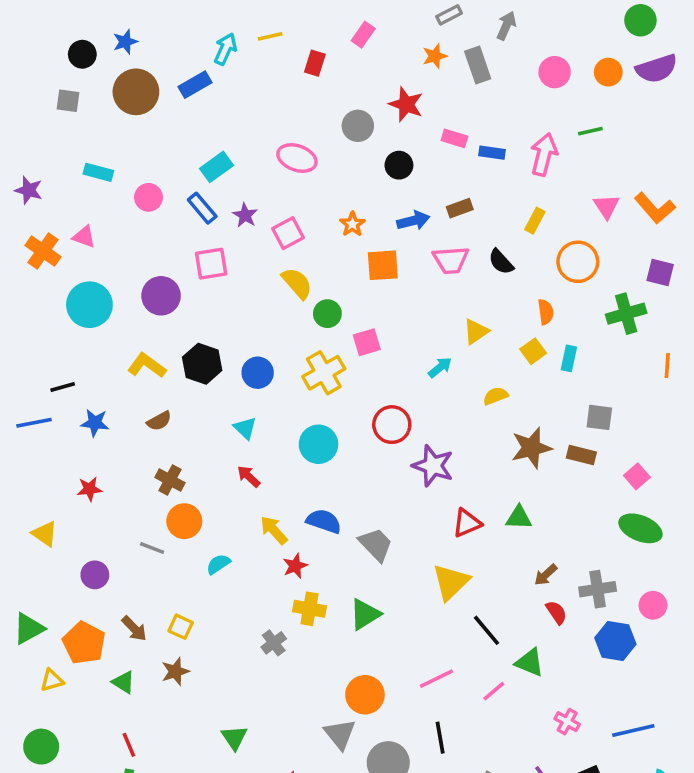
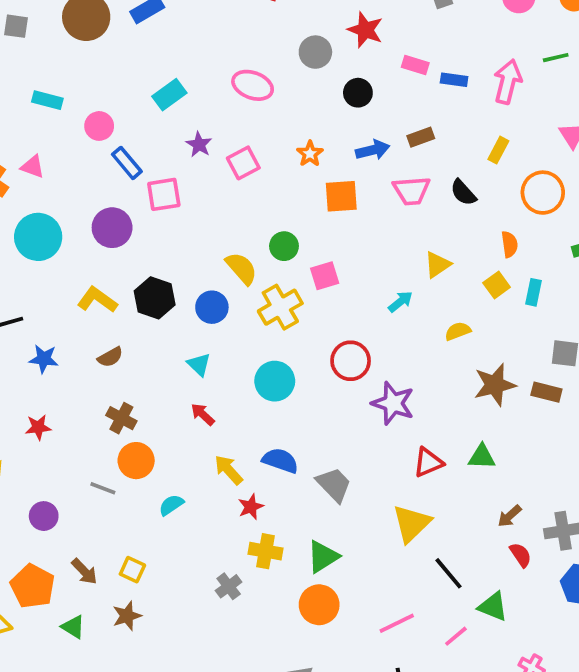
blue rectangle: (202, 208) -> (127, 163), moved
yellow semicircle: (297, 283) -> (241, 268), moved
orange circle: (365, 695) -> (319, 605), moved

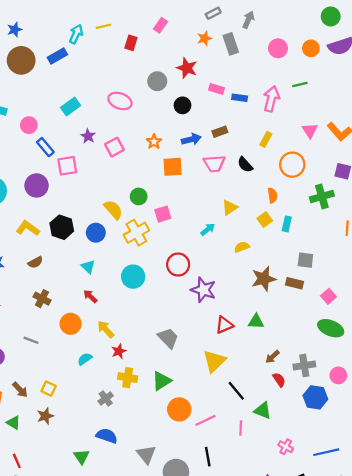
orange circle: (136, 461) -> (71, 324), moved
blue semicircle: (280, 461) -> (107, 436), moved
cyan semicircle: (171, 505) -> (85, 359), moved
orange circle: (319, 605) -> (179, 409), moved
pink line: (456, 636) -> (241, 428), turned -48

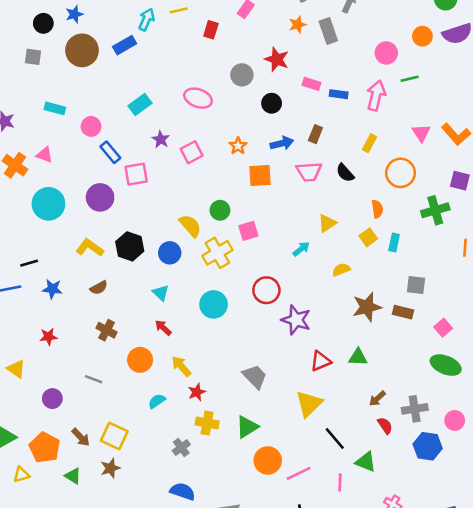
pink circle: (278, 48) -> (386, 53), moved
brown rectangle: (220, 132) -> (315, 134), turned -48
yellow square: (49, 389) -> (114, 436), size x1.5

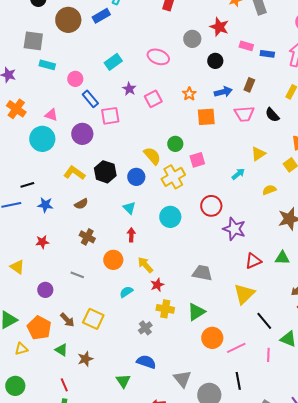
gray square: (33, 57) -> (33, 41), moved, size x1.5
pink triangle: (45, 155) -> (51, 115), moved
red arrow: (163, 328) -> (131, 235), turned 48
gray trapezoid: (255, 377) -> (202, 273), turned -35
brown star: (110, 468) -> (85, 359), moved

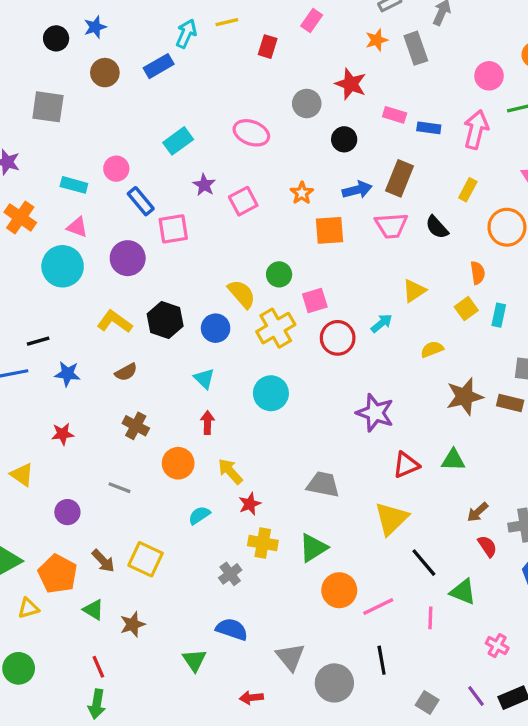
brown circle: (68, 20) -> (105, 73), size x0.7
cyan rectangle: (47, 65) -> (74, 185), moved
brown rectangle: (249, 85) -> (399, 178), size x1.5
red circle: (211, 206) -> (338, 338), moved

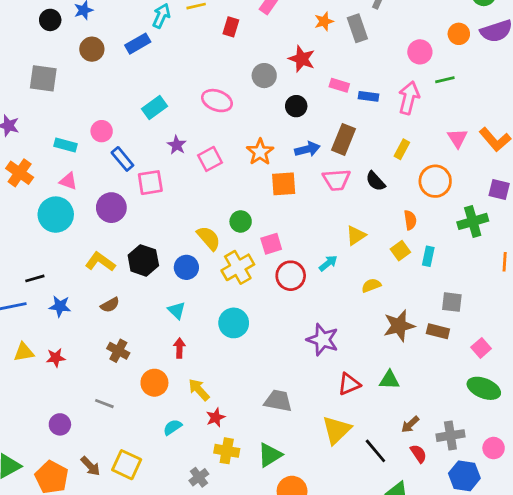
orange star: (302, 193) -> (260, 152), size x1.4
yellow triangle: (22, 475) -> (24, 352), moved, turned -45
black line: (424, 563) -> (375, 451), moved

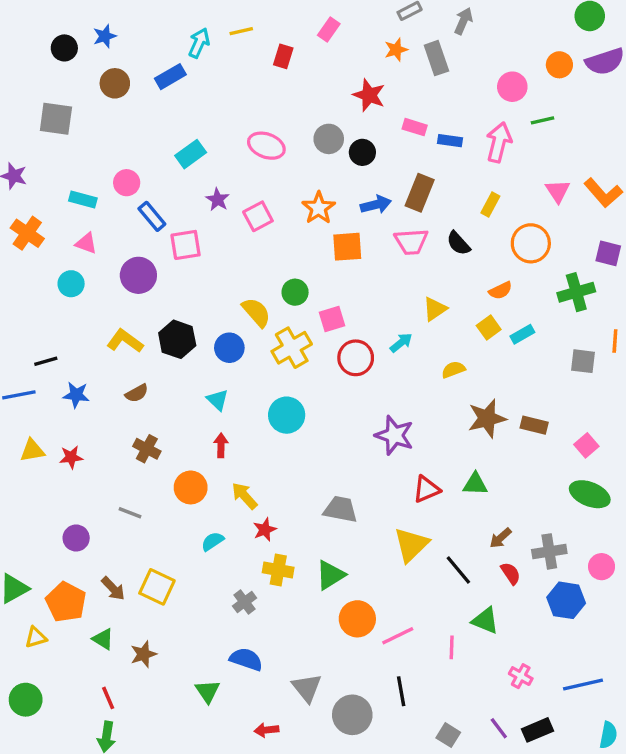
gray circle: (264, 76) -> (329, 139), moved
cyan circle: (56, 215) -> (71, 284), size x0.6
orange semicircle: (410, 220) -> (500, 290), turned 72
cyan rectangle: (428, 256) -> (522, 334), turned 48
gray square: (452, 302) -> (583, 361), moved

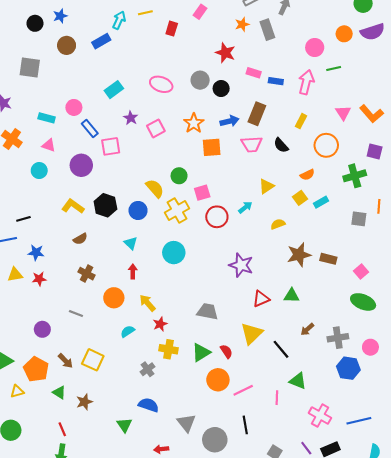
blue star: (76, 395) -> (36, 253), moved
red semicircle: (511, 573) -> (226, 351), moved
pink cross: (521, 676) -> (320, 416), size x1.5

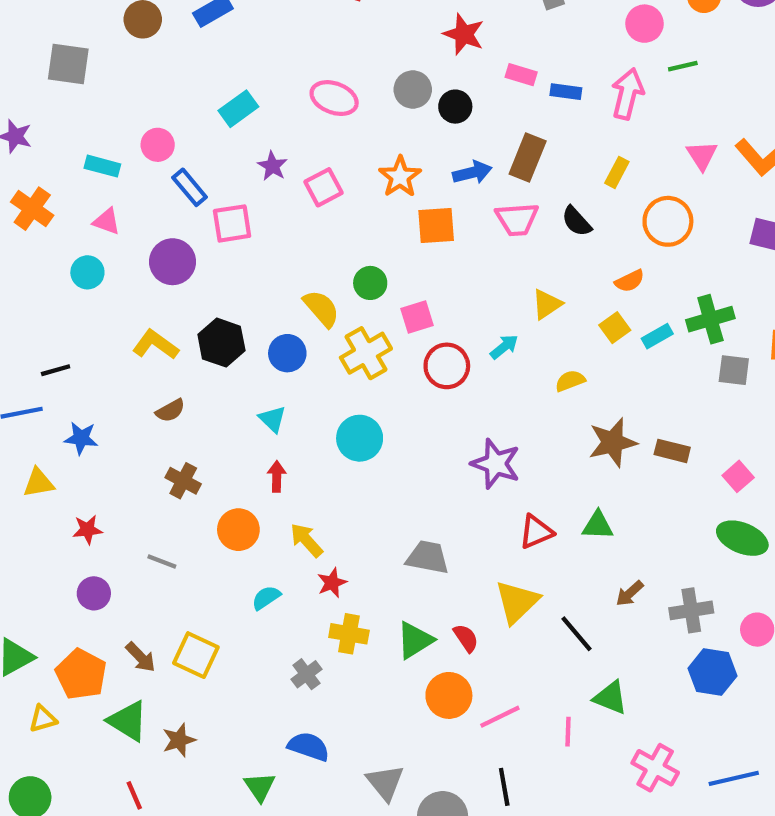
green cross: (355, 176) -> (710, 319), moved
red star: (39, 279) -> (87, 530), moved
green triangle: (59, 392) -> (128, 721), size x1.5

